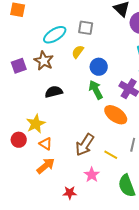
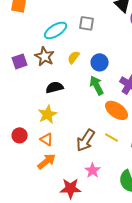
yellow semicircle: (78, 52) -> (74, 57), moved
yellow star: (36, 124) -> (48, 114), moved
yellow line: (111, 155) -> (112, 137), moved
red star: (70, 193) -> (71, 188), size x1.5

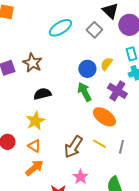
gray square: (87, 23) -> (94, 30), moved, turned 35
cyan ellipse: (56, 30) -> (60, 28), moved
yellow semicircle: (74, 57) -> (106, 64), moved

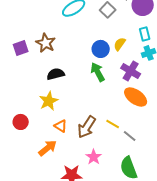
orange ellipse: (104, 117) -> (136, 97), moved
orange triangle: (34, 146) -> (61, 126), moved
gray line: (121, 147) -> (130, 136), moved, turned -64

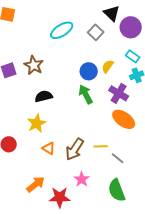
cyan rectangle: (145, 34) -> (133, 56), turned -40
yellow line: (113, 124) -> (101, 146), turned -32
orange arrow: (48, 148) -> (36, 184), moved

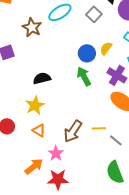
brown star: (34, 65) -> (32, 27), moved
orange triangle: (49, 148) -> (39, 130), moved
pink star: (82, 179) -> (56, 153), moved

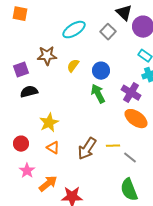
brown star: (32, 27) -> (47, 56), moved, turned -30
yellow semicircle: (106, 48) -> (73, 66), moved
black semicircle: (42, 78) -> (29, 92), moved
pink star: (56, 153) -> (27, 171), moved

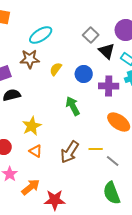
black triangle: (124, 13) -> (107, 51), moved
cyan ellipse: (74, 30) -> (41, 35), moved
purple cross: (131, 93) -> (109, 86), moved, turned -30
green arrow: (98, 94) -> (73, 106), moved

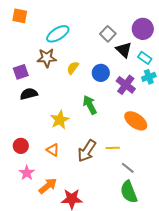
purple cross: (109, 86) -> (126, 85), turned 36
yellow star: (32, 126) -> (60, 120), moved
gray line: (113, 161) -> (128, 168), moved

